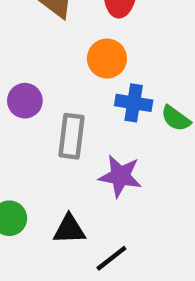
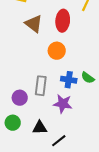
purple circle: (25, 101) -> (20, 98), moved
blue cross: (134, 103) -> (69, 80), moved

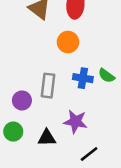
purple star: (63, 104) -> (75, 122), moved
black line: (59, 141) -> (89, 154), moved

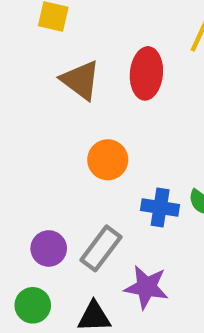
orange circle: (68, 42) -> (108, 160), moved
gray rectangle: (48, 86) -> (101, 248), moved, turned 30

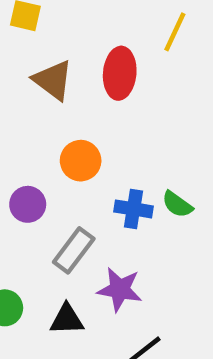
purple circle: (49, 248) -> (28, 204), moved

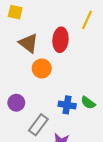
orange circle: (81, 161) -> (42, 68), moved

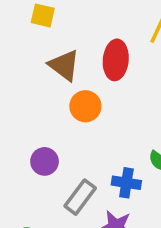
blue cross: (67, 105) -> (126, 183), moved

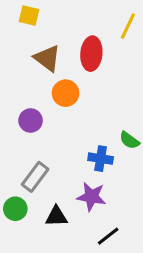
purple circle: (45, 161) -> (31, 121), moved
gray rectangle: (80, 197) -> (35, 177), moved

